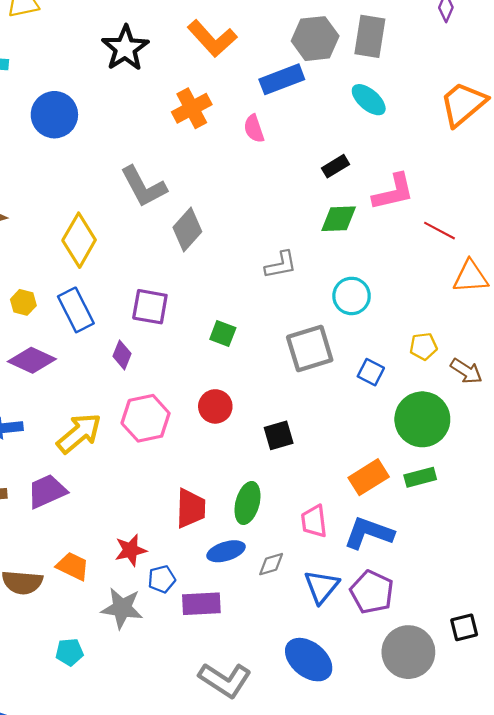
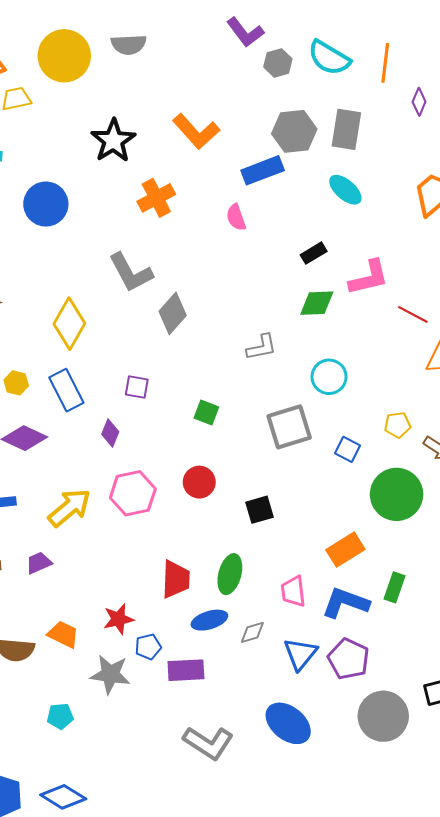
orange cross: (192, 108) -> (156, 198), moved
purple square: (150, 307) -> (137, 387), size x0.7
green rectangle: (420, 477) -> (394, 587), moved, turned -56
purple trapezoid: (47, 491) -> (39, 563), size x0.7

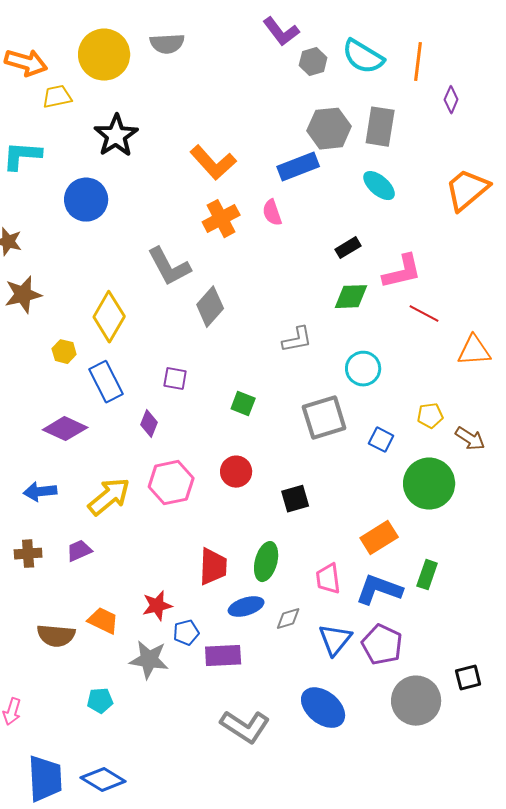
orange L-shape: (196, 131) -> (213, 163), moved
black star: (113, 141) -> (116, 136), moved
orange cross: (156, 198) -> (221, 219), moved
red line: (413, 314) -> (424, 314), moved
yellow hexagon: (16, 383) -> (64, 352), moved

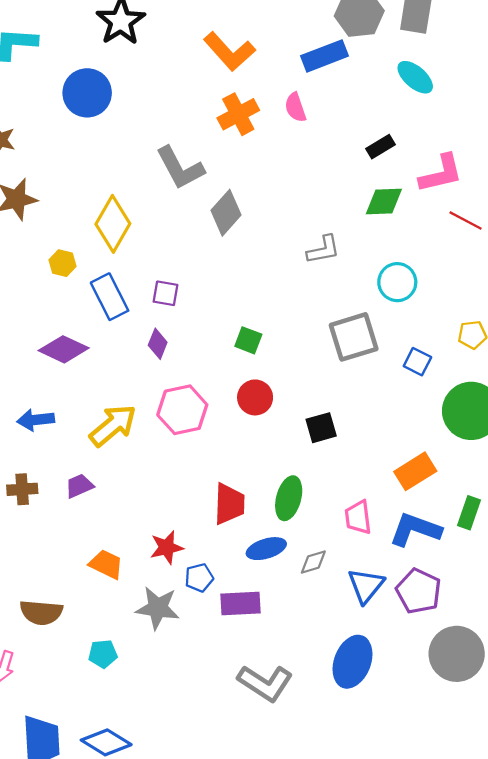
purple square: (175, 379) -> (166, 293), moved
green square: (243, 404) -> (248, 340), moved
brown semicircle: (56, 636) -> (41, 612), moved
blue ellipse: (323, 708) -> (352, 662), turned 72

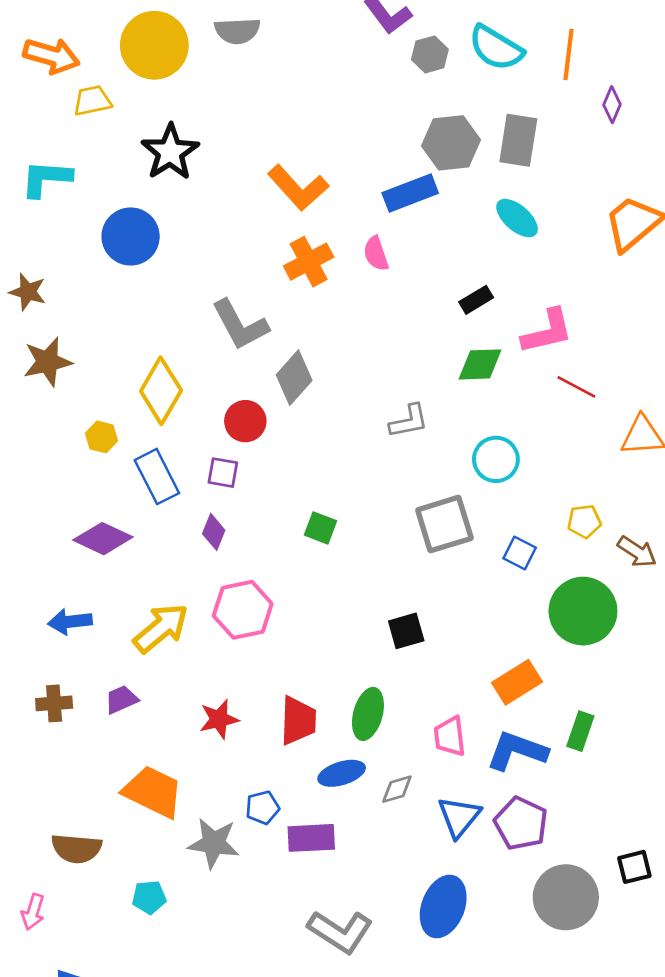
red circle: (255, 397) -> (245, 421), moved
red star: (167, 547) -> (219, 719), moved
orange trapezoid: (106, 564) -> (153, 792), size x1.5

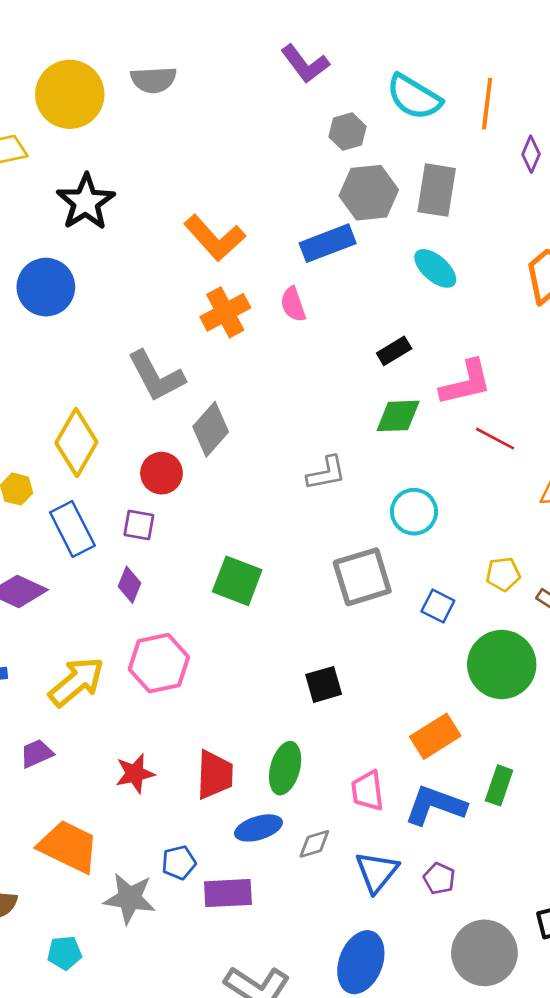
gray hexagon: (430, 54) -> (348, 132), moved
green square: (320, 528) -> (237, 581), size x1.5
purple pentagon: (521, 823) -> (439, 878), size x0.6

